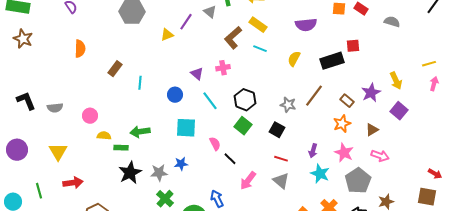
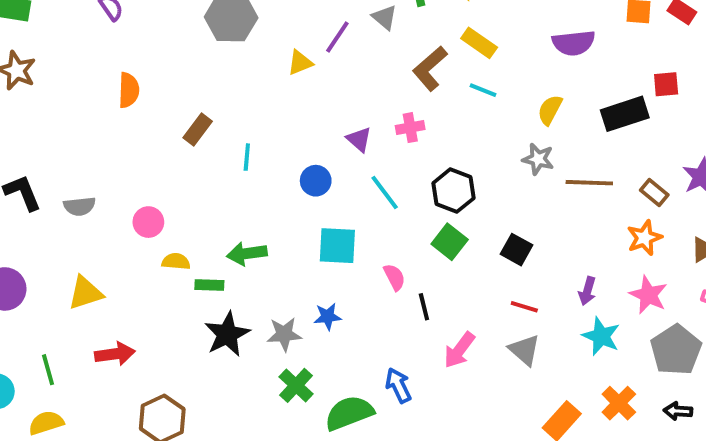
brown line: (314, 96) -> (589, 183), turned 55
gray star: (288, 105) -> (538, 159), moved
yellow triangle: (58, 152) -> (85, 293), turned 42
black line: (230, 159) -> (424, 307), turned 32

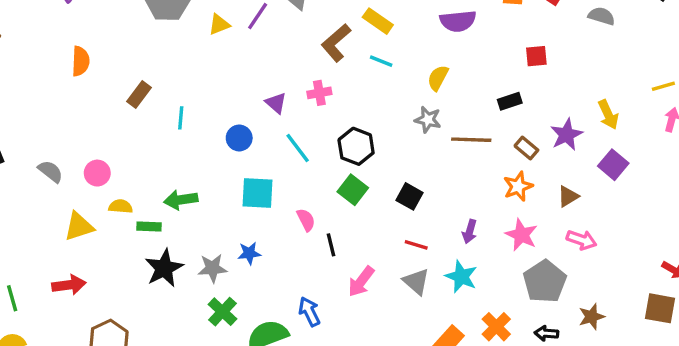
yellow triangle: (300, 63) -> (219, 24), moved
black rectangle: (625, 114) -> (510, 101), moved, size x0.6
gray semicircle: (79, 206) -> (50, 171), moved, turned -136
yellow triangle: (85, 293) -> (79, 226), moved
cyan star: (601, 336) -> (461, 277), moved

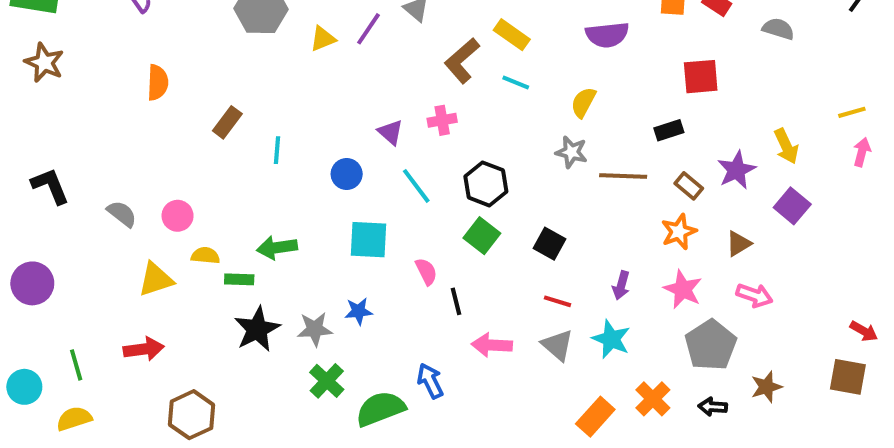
red square: (536, 56) -> (701, 77), size x1.4
pink arrow: (361, 282) -> (492, 345), turned 56

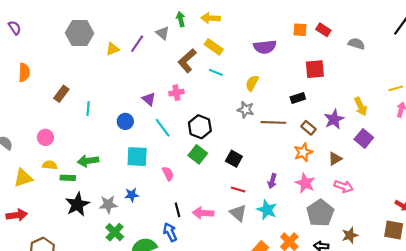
pink circle: (178, 216) -> (45, 137), moved
black line: (456, 301) -> (177, 210), moved

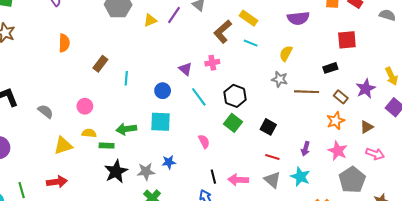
cyan square: (137, 157) -> (160, 122), moved

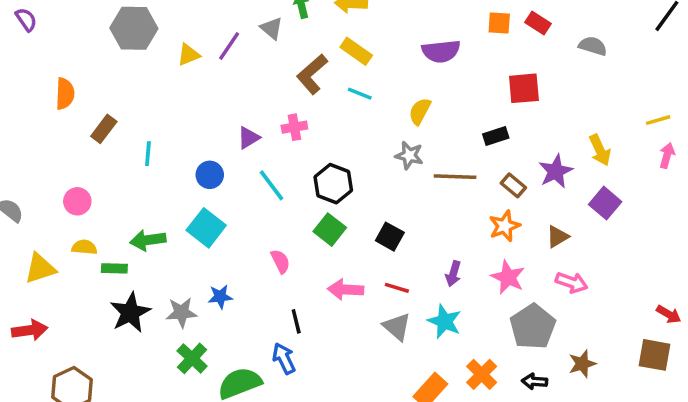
orange semicircle: (64, 43) -> (65, 94), moved
purple triangle: (185, 69) -> (249, 138), turned 48
cyan square: (160, 122) -> (206, 228), turned 35
pink arrow: (238, 180) -> (346, 290), moved

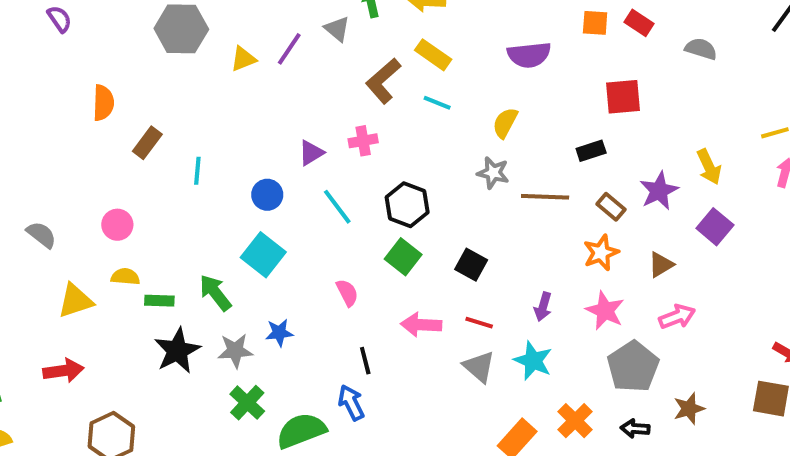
green arrow: (148, 240) -> (215, 293), moved, turned 60
pink arrow: (572, 283) -> (677, 317), turned -40

